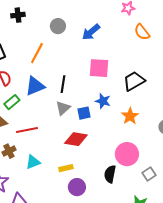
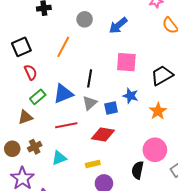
blue triangle: (35, 86) -> (63, 94), moved
red line: (27, 130) -> (66, 125), moved

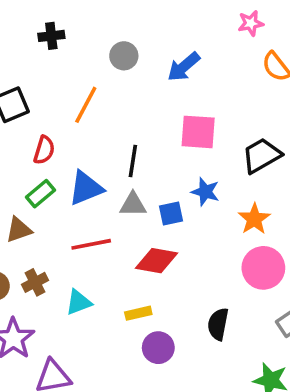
red semicircle: (31, 72) -> (44, 150), moved, turned 42
gray triangle: (90, 103) -> (133, 204), turned 42
pink circle: (155, 150) -> (263, 268), moved

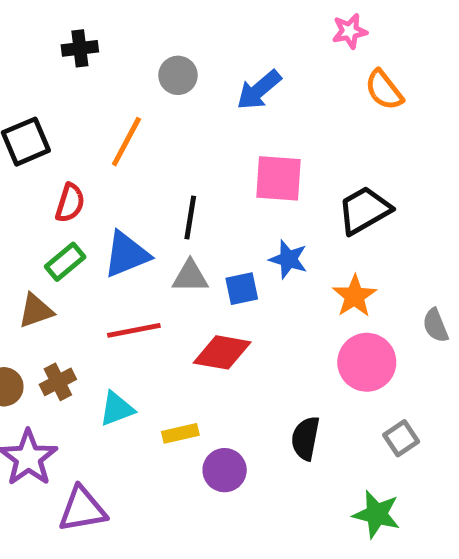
yellow rectangle: (138, 313) -> (180, 433), moved

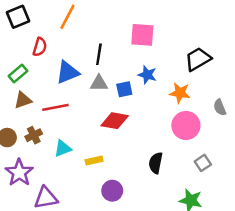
black trapezoid: (364, 210) -> (198, 59), moved
green rectangle: (65, 262) -> (18, 74), moved
orange star: (355, 296) -> (180, 93), turned -30
red line: (134, 330) -> (55, 107), moved
purple circle: (225, 470) -> (112, 191), moved

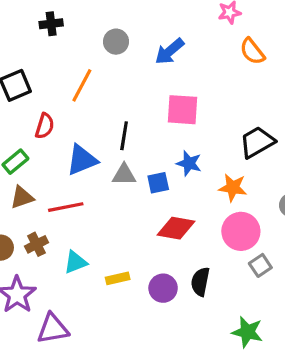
red diamond: (115, 121) -> (176, 228), moved
gray square: (203, 163) -> (260, 265), moved
purple circle: (112, 191) -> (163, 288), moved

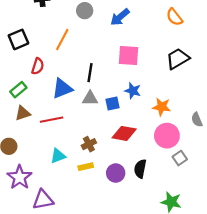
black trapezoid: (257, 142) -> (178, 59), moved
brown cross: (37, 244) -> (89, 144), moved

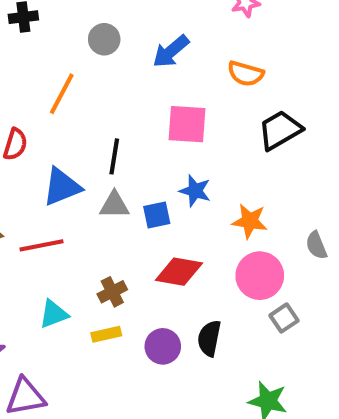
orange semicircle: (174, 17) -> (246, 74), moved, turned -36

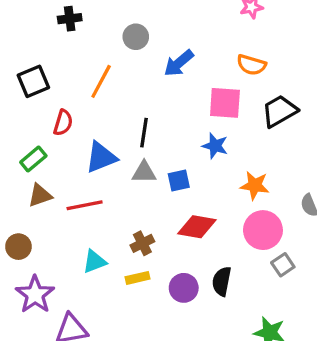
blue arrow: (171, 51) -> (179, 63), moved
pink square: (187, 124) -> (225, 103), moved
blue star: (195, 191) -> (215, 146), moved

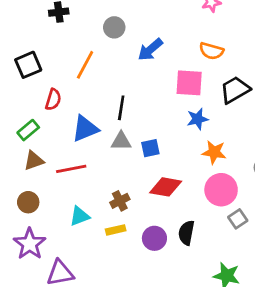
blue star: (215, 146) -> (197, 119), moved, turned -30
brown circle: (18, 247) -> (28, 202), moved

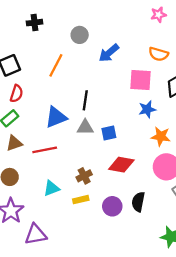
red semicircle: (53, 100) -> (16, 94), moved

